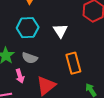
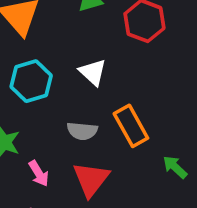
gray semicircle: (30, 58) -> (82, 131), moved

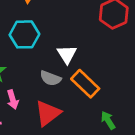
white triangle: (93, 72) -> (67, 54), moved
orange rectangle: (131, 126) -> (85, 84), turned -32

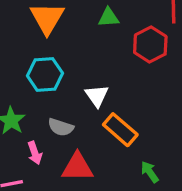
gray semicircle: (51, 78) -> (61, 127), moved
red triangle: (48, 113) -> (77, 167), turned 40

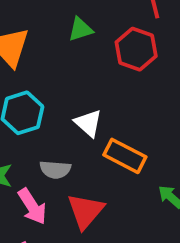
pink arrow: (35, 153) -> (32, 206), size x1.4
red triangle: (77, 167) -> (86, 211), turned -36

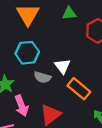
gray semicircle: (55, 169) -> (42, 77), moved

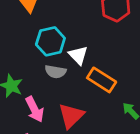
cyan hexagon: (27, 53) -> (50, 41), moved

